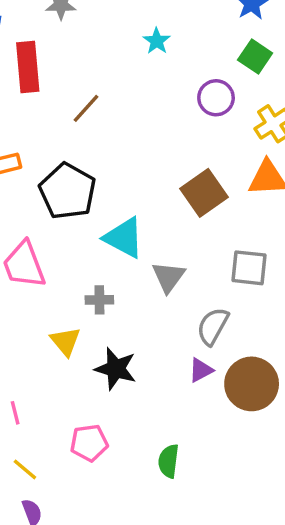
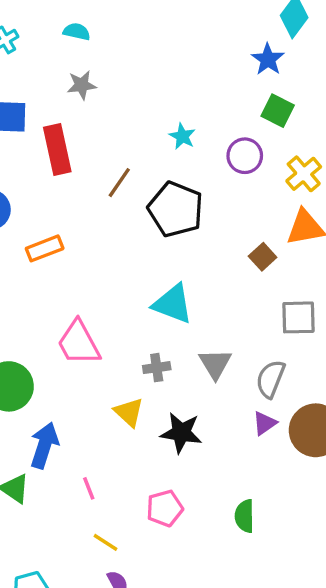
cyan star: (157, 41) -> (182, 136), moved
black pentagon: (68, 191) -> (176, 209), moved
brown square: (204, 193) -> (263, 257), moved, size x0.6
gray triangle: (169, 277) -> (215, 364), moved

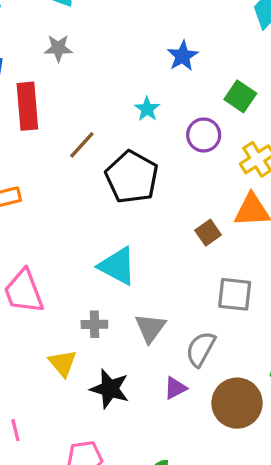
blue star: (268, 59) -> (183, 56), moved
purple triangle: (265, 423) -> (175, 388), moved

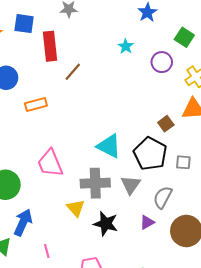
brown line: (82, 145) -> (73, 72), moved
black pentagon: (132, 177) -> (150, 154), moved
gray square: (235, 294) -> (183, 162), size x0.7
gray cross: (94, 324) -> (95, 183), size x1.8

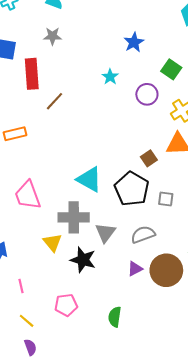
gray triangle: (131, 185) -> (105, 233), moved
gray semicircle: (163, 197) -> (143, 235), turned 40
purple triangle: (147, 222) -> (135, 269), moved

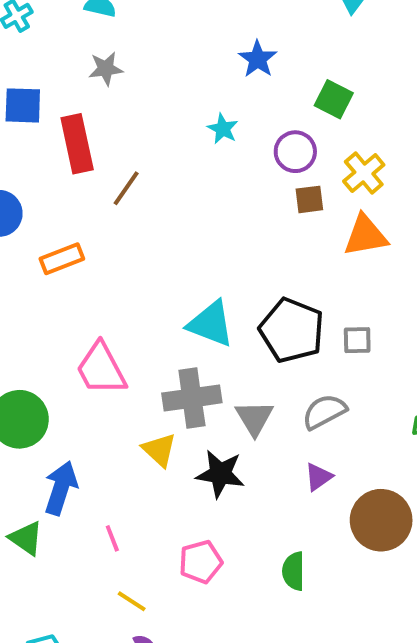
brown square: (149, 158) -> (309, 199), moved, turned 35
brown circle: (166, 270) -> (381, 520), moved

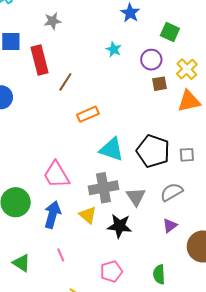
orange rectangle: (62, 259) -> (88, 114), moved
blue arrow: (61, 488) -> (52, 215), moved
pink line: (112, 538) -> (61, 255), moved

